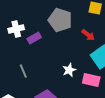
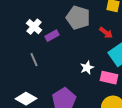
white cross: (16, 29) -> (34, 27), turned -35
gray line: (23, 71) -> (34, 60), moved

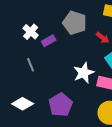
white star: (87, 68) -> (84, 73), size x1.5

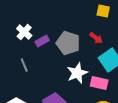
gray pentagon: (75, 23) -> (68, 43), moved

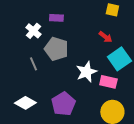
purple rectangle: (42, 41) -> (56, 18), moved, turned 32
gray pentagon: (68, 43) -> (56, 49), moved

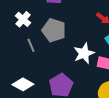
white cross: (33, 31) -> (23, 19), moved

